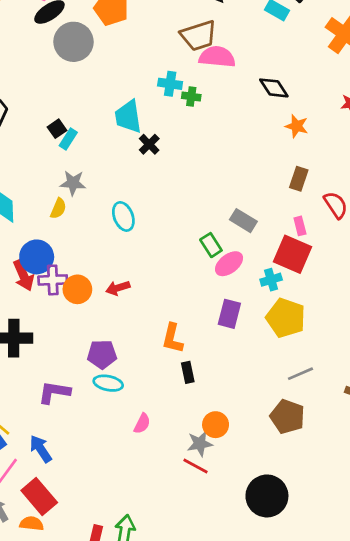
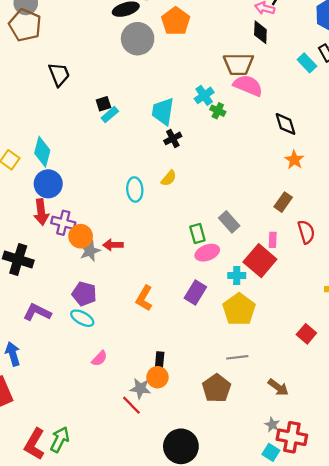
cyan cross: (170, 84) -> (204, 95), turned 30
gray star: (73, 183) -> (90, 251), moved, turned 30
yellow semicircle: (58, 208) -> (169, 178), moved
blue circle: (37, 257) -> (48, 184), moved
black rectangle: (188, 372) -> (160, 361), moved

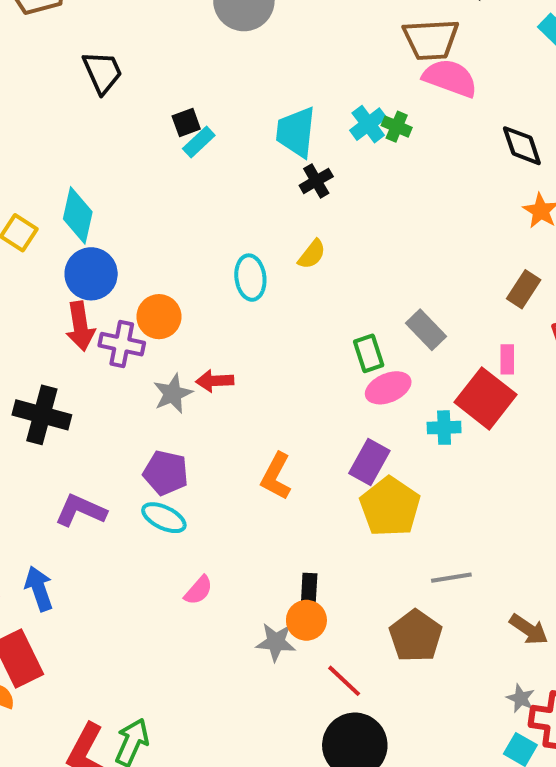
cyan cross: (204, 95) -> (368, 124), moved
orange circle: (81, 236) -> (159, 317), moved
yellow pentagon: (239, 309) -> (390, 507), moved
red line: (131, 405) -> (344, 681), moved

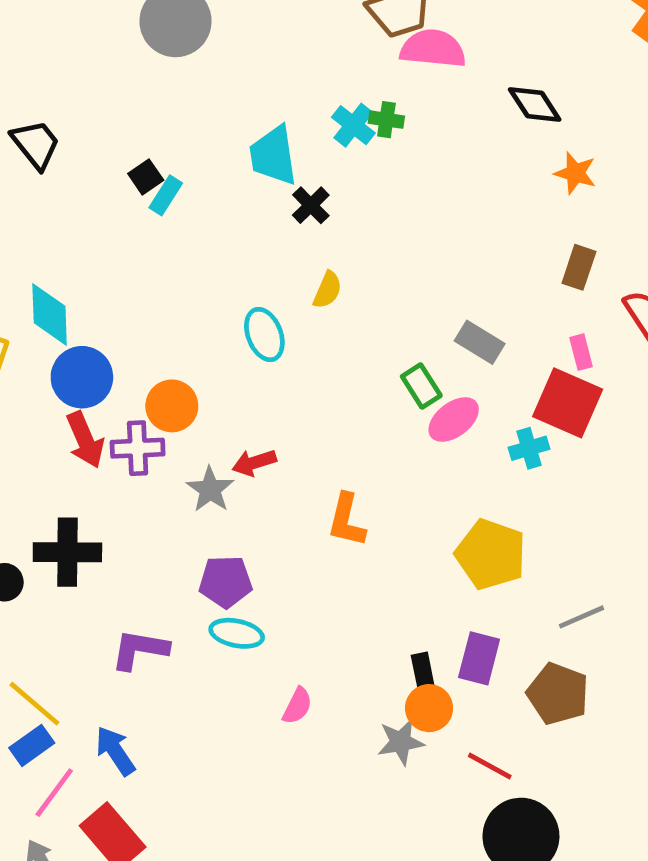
purple rectangle: (369, 462) -> (479, 658), moved
orange L-shape: (276, 476) -> (347, 520), moved

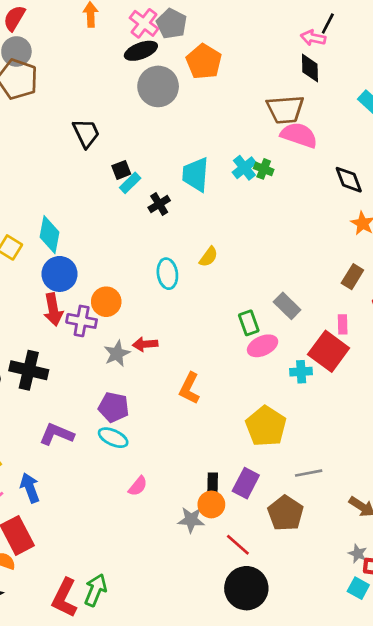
black trapezoid: (36, 144) -> (86, 133), moved
black cross: (311, 205) -> (159, 204), moved

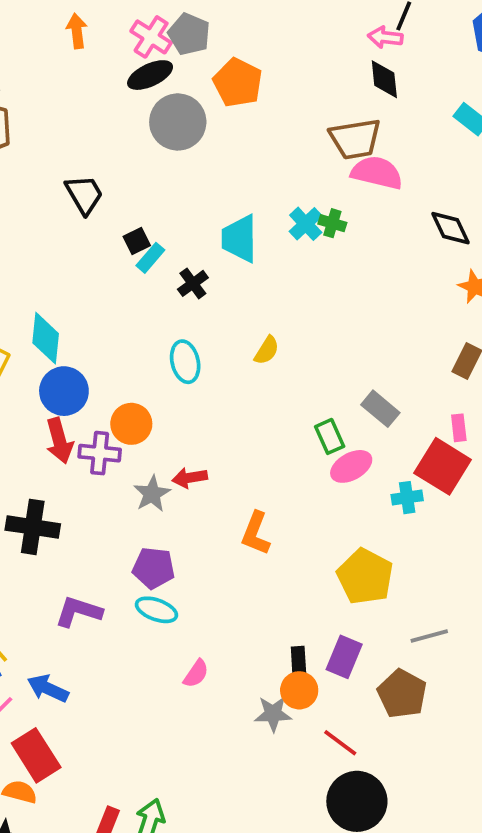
cyan ellipse: (167, 274) -> (185, 362), moved
blue arrow: (30, 488) -> (48, 688), turned -40

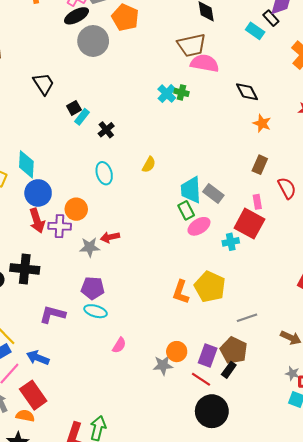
cyan trapezoid: (239, 239) -> (191, 190), moved
gray star: (152, 494) -> (90, 247), turned 30
orange L-shape: (256, 533) -> (181, 292), moved
purple rectangle: (344, 657) -> (208, 356), moved
black rectangle: (299, 662) -> (229, 370), moved, turned 42

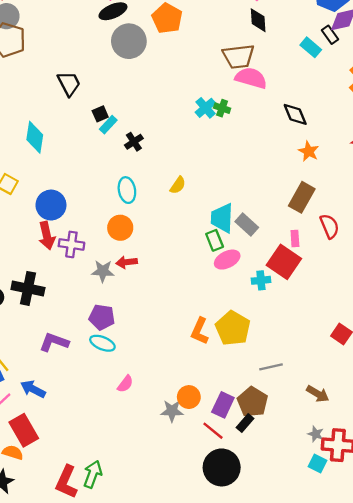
cyan diamond: (26, 164) -> (35, 137), moved
brown rectangle: (260, 165) -> (302, 197), size x1.4
orange circle: (76, 209) -> (120, 228), moved

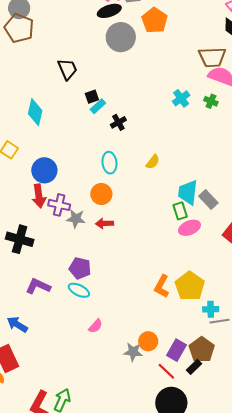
green cross: (222, 108) -> (211, 101), moved
gray star: (103, 271) -> (76, 219), moved
cyan cross: (261, 280) -> (211, 309), moved

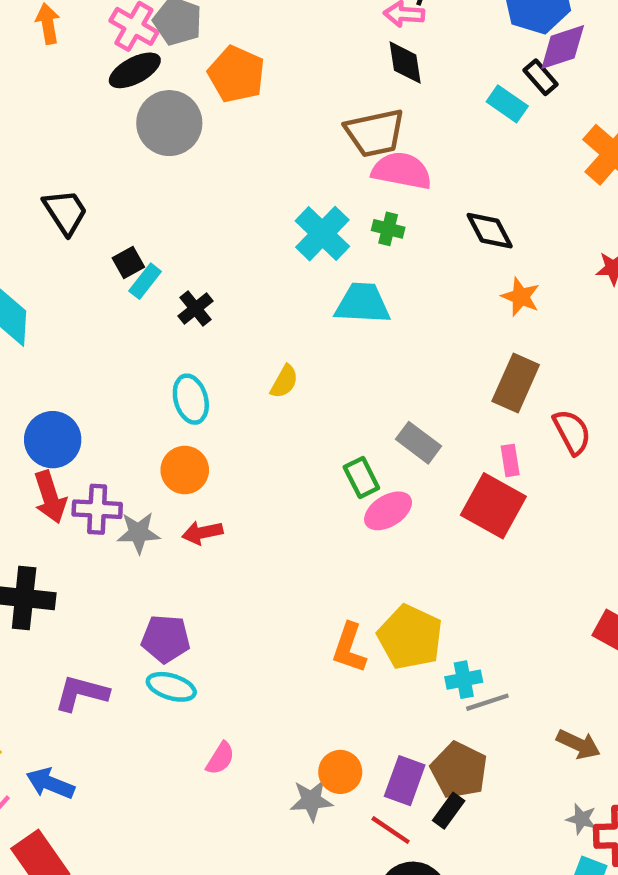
cyan cross: (181, 98) -> (322, 234), size x1.4
cyan trapezoid: (188, 192) -> (363, 303), moved, turned 96

